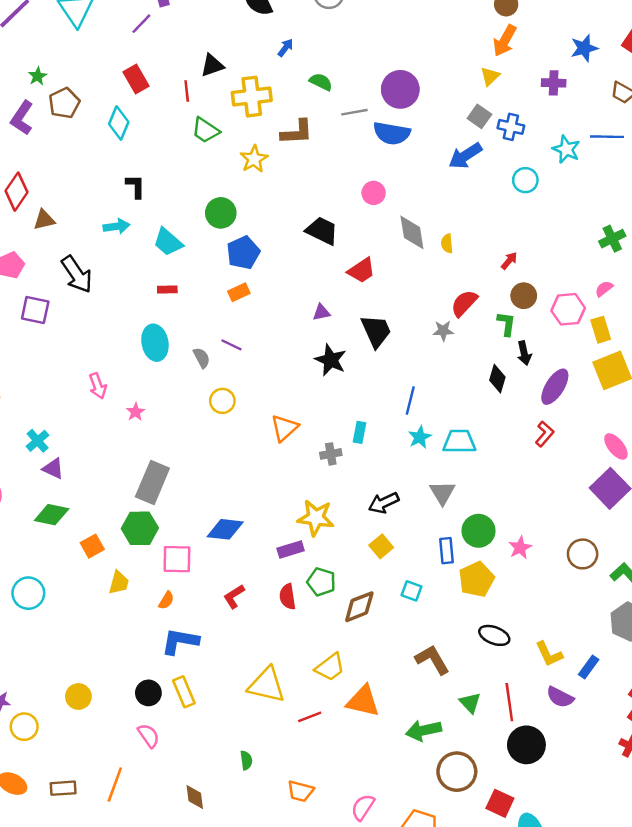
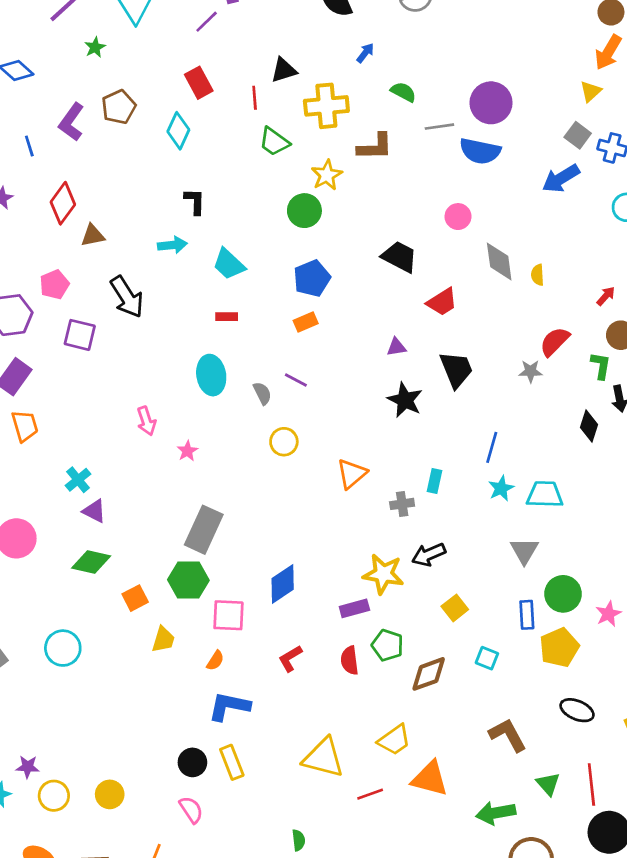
green star: (38, 76) -> (95, 47), moved
green circle: (221, 213) -> (304, 211), moved
black arrow: (384, 503) -> (429, 555), moved
blue diamond: (225, 529) -> (283, 584), turned -42
yellow circle: (78, 696) -> (110, 794), moved

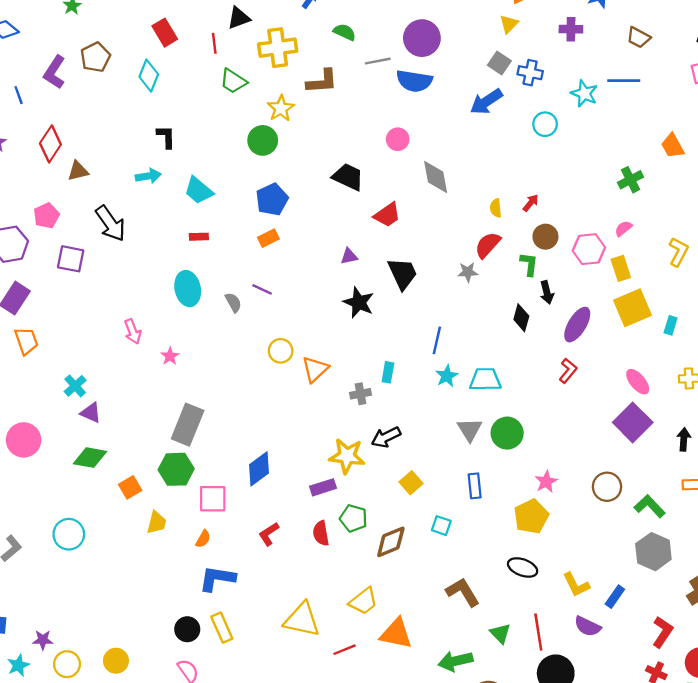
yellow semicircle: (538, 275) -> (496, 208), moved
yellow circle: (284, 442) -> (281, 351), moved
green circle: (563, 594) -> (507, 433), moved
yellow pentagon: (559, 647) -> (531, 516), moved

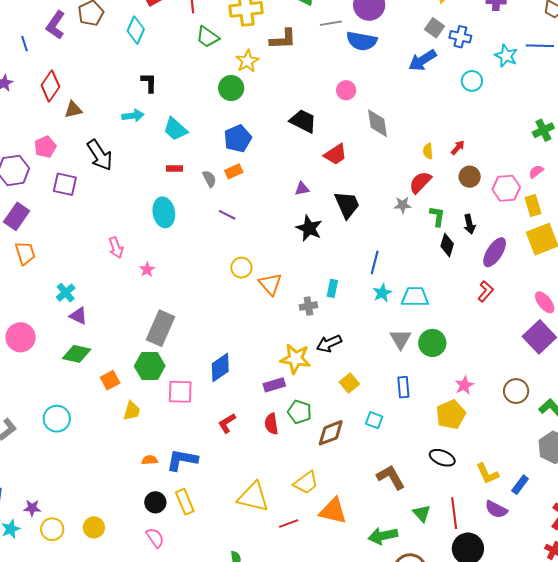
green L-shape: (529, 264) -> (437, 216), moved
gray semicircle: (233, 302) -> (209, 179), moved
orange triangle: (315, 369) -> (270, 284), turned -30
orange semicircle: (203, 539) -> (150, 460), moved, turned -126

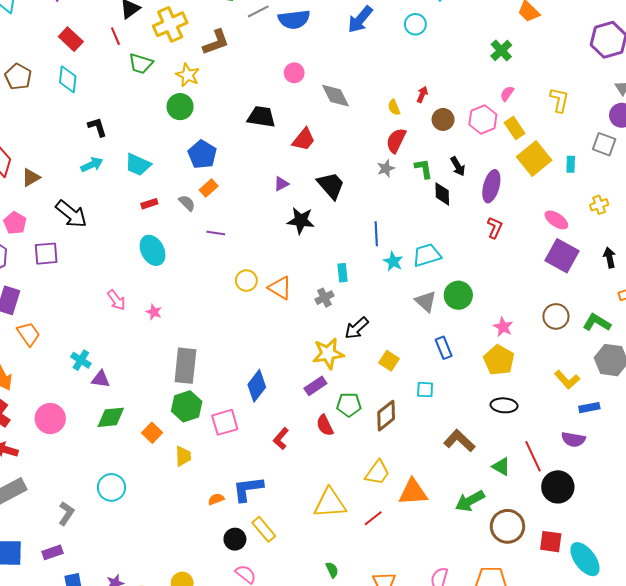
yellow L-shape: (487, 474) -> (567, 380), moved
blue rectangle: (520, 485) -> (589, 408), turned 60

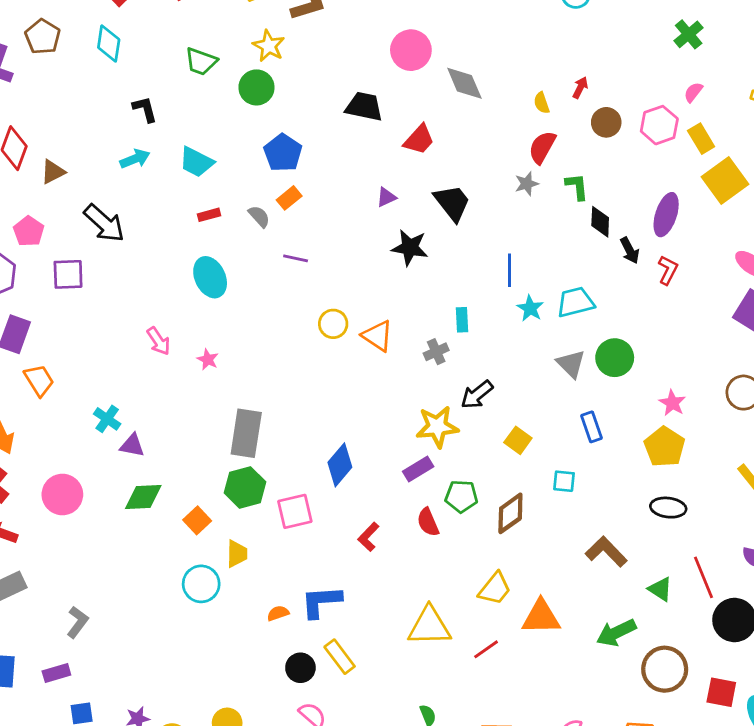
green trapezoid: (141, 64) -> (201, 61), moved
pink circle: (294, 73) -> (411, 50), size x1.5
black arrow: (458, 166) -> (630, 250), moved
cyan circle: (111, 487) -> (201, 584), moved

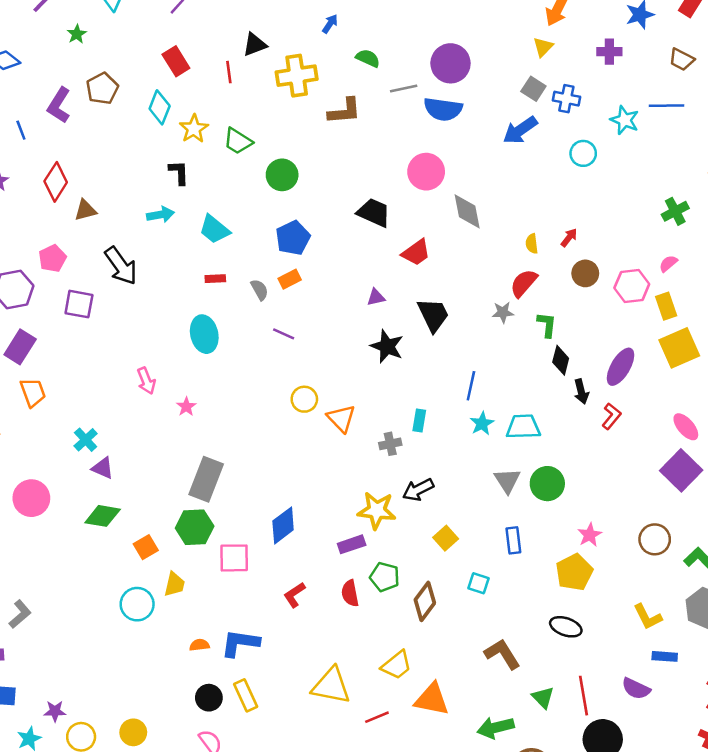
yellow star: (269, 46) -> (194, 129), moved
brown diamond: (510, 513) -> (425, 601), turned -30

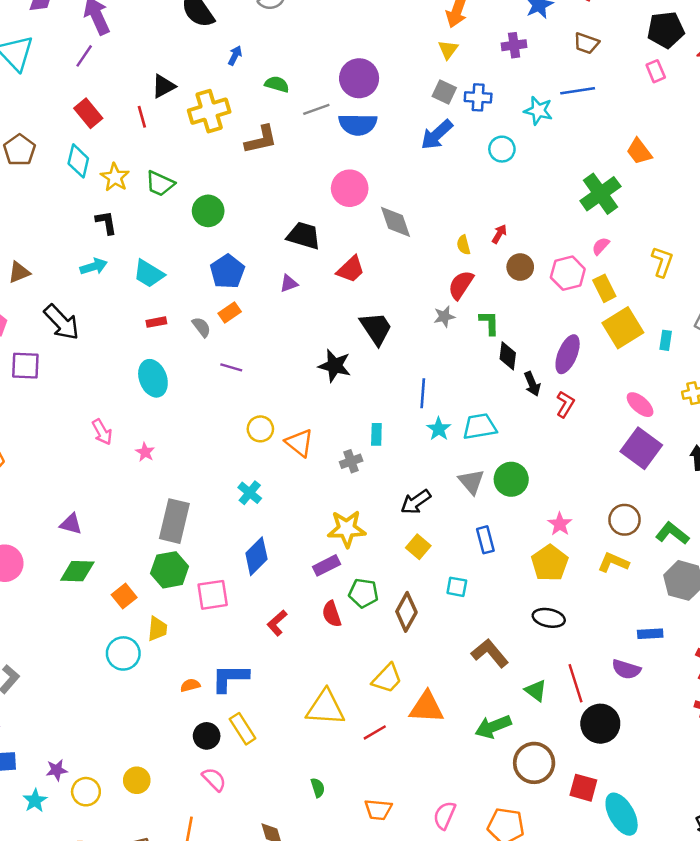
green cross: (675, 211) -> (600, 194), size x1.5
purple triangle: (376, 297) -> (289, 283), moved
cyan cross: (86, 440) -> (250, 493), moved
black arrow: (418, 490) -> (416, 502), moved
yellow L-shape: (648, 617) -> (613, 562), moved, turned 148

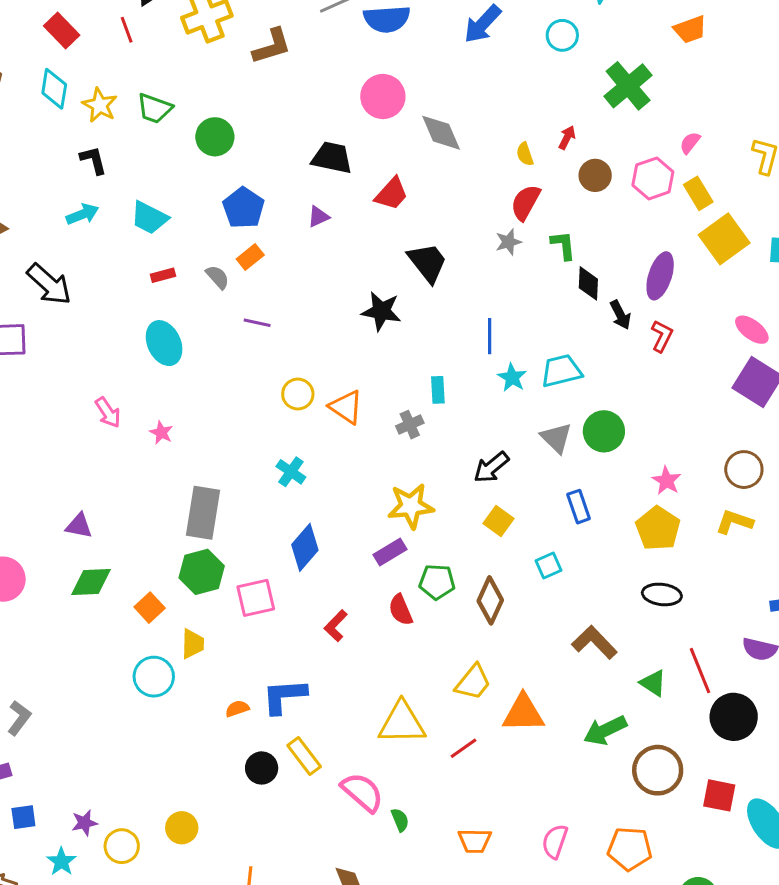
orange trapezoid: (639, 151) -> (690, 29), moved, turned -68
green cross: (600, 194) -> (628, 86), moved
cyan square: (457, 587) -> (549, 566), turned -30
pink semicircle: (214, 779) -> (362, 792), moved, size x1.4

